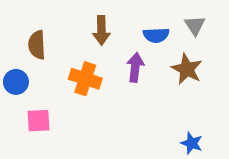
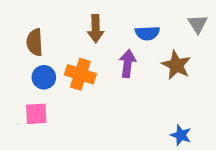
gray triangle: (195, 26) -> (198, 24), moved
blue circle: (16, 82) -> (44, 77), moved

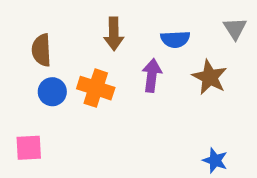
pink square: (36, 114) -> (29, 148), moved

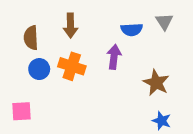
gray triangle: (235, 28) -> (164, 21), moved
brown arrow: (114, 34) -> (70, 26), moved
brown star: (210, 77) -> (156, 83), moved

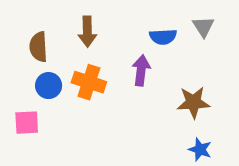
brown star: (156, 83) -> (193, 102), turned -30
pink square: (22, 111) -> (27, 123), moved

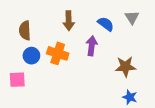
brown arrow: (87, 32) -> (69, 21), moved
blue semicircle: (163, 37) -> (106, 24), turned -140

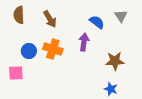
brown arrow: (69, 21) -> (50, 19), moved, turned -30
brown semicircle: (25, 31) -> (19, 15), moved
blue star: (130, 97) -> (111, 89), moved

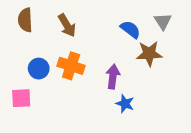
purple arrow: (84, 42) -> (113, 77), moved
brown star: (115, 61) -> (149, 54), moved
blue star: (111, 89) -> (125, 104), moved

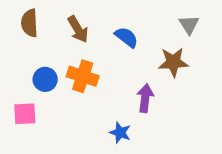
blue semicircle: (130, 29) -> (126, 37), moved
purple arrow: (113, 77) -> (145, 98), moved
blue star: (125, 104) -> (120, 132), moved

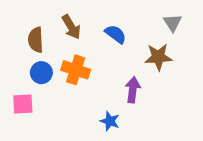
brown semicircle: (29, 23) -> (36, 40), moved

